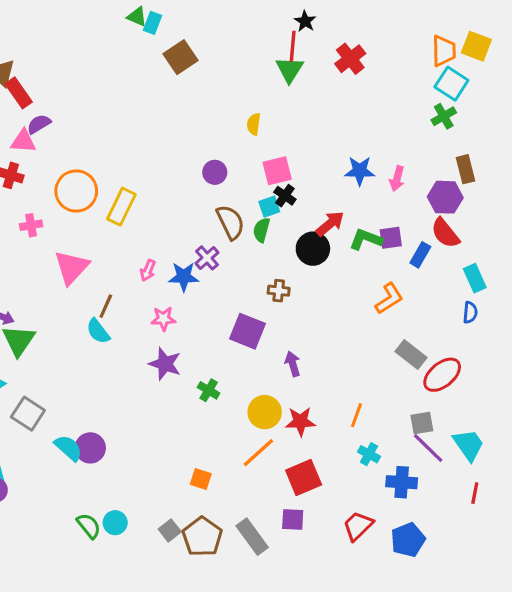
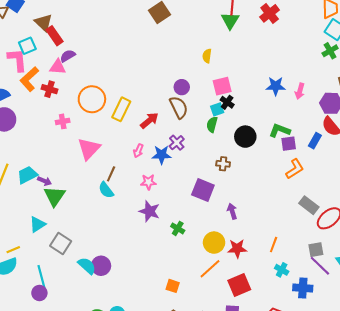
brown semicircle: (230, 222) -> (179, 107), moved
red arrow: (330, 224) -> (149, 120), moved
purple square: (391, 238) -> (289, 144), moved

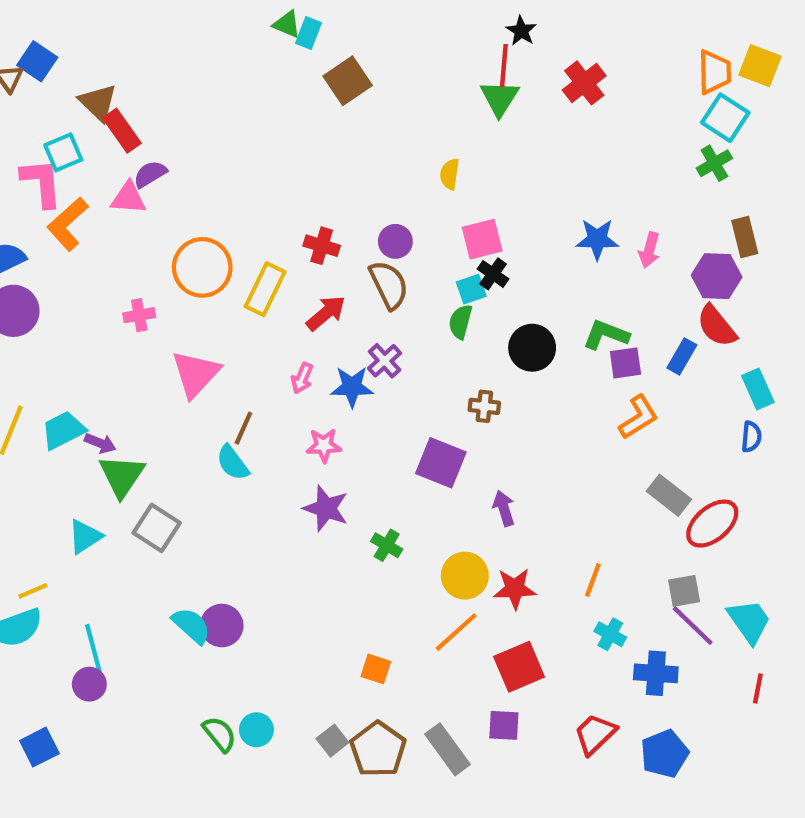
red cross: (50, 89) -> (322, 246), moved
gray square: (61, 244) -> (157, 528), moved

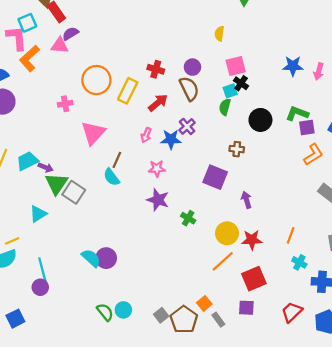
gray square: (157, 528) -> (74, 192), moved
orange square: (376, 669) -> (204, 303), moved, turned 32
gray rectangle: (447, 749) -> (218, 320), size x0.6

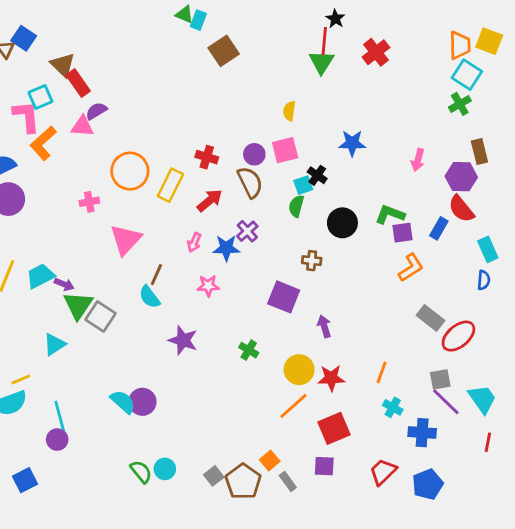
pink square: (236, 66) -> (285, 150), moved
blue star: (293, 66) -> (352, 143), moved
purple star: (158, 200) -> (183, 340), moved

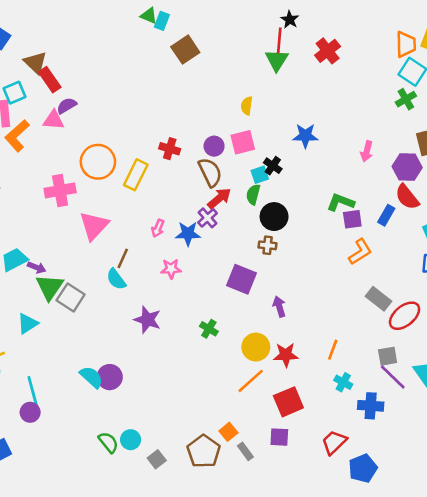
red arrow: (210, 200) -> (219, 198), moved
pink cross: (89, 202) -> (60, 190), size x1.6
black circle: (342, 223) -> (274, 217), moved
gray square: (214, 476) -> (157, 459), moved
blue pentagon: (428, 484) -> (363, 468), moved

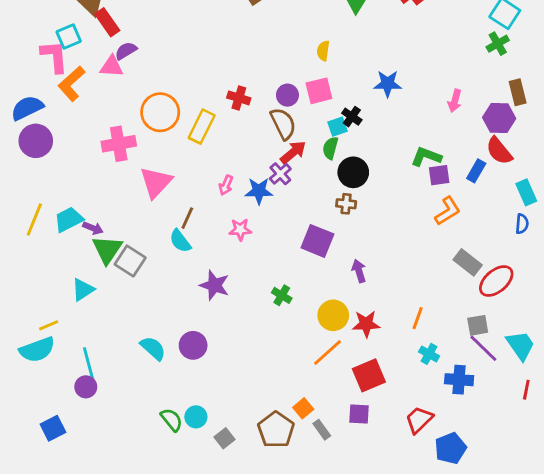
purple circle: (110, 377) -> (193, 345), moved

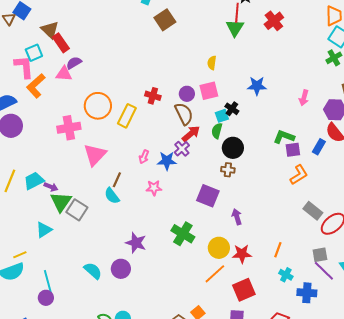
purple star: (215, 285) -> (136, 243), moved
green cross: (282, 295) -> (183, 234), size x1.6

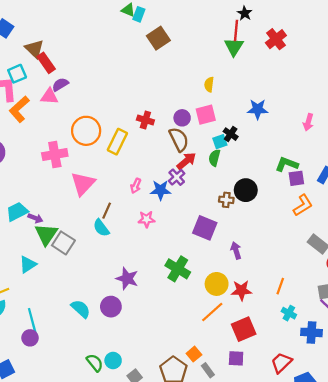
black circle: (233, 148) -> (246, 190), moved

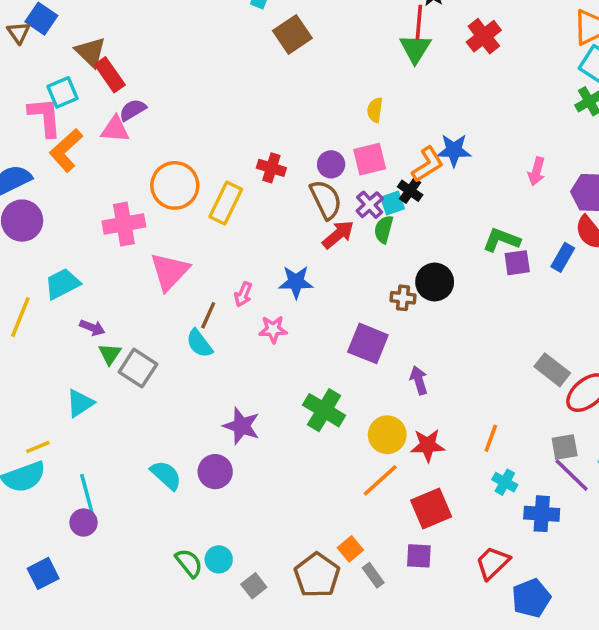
purple cross: (177, 177) -> (370, 205), moved
pink arrow: (136, 186) -> (243, 294), moved
orange L-shape: (303, 205) -> (428, 164), moved
cyan trapezoid: (17, 212) -> (62, 284), moved
green triangle: (46, 234) -> (110, 354), size x0.6

